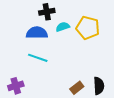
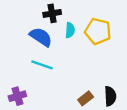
cyan semicircle: (63, 27) -> (70, 30), turned 112
blue semicircle: (37, 33) -> (41, 37), turned 35

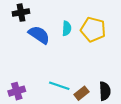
black cross: (52, 13) -> (21, 13), moved
cyan line: (42, 65) -> (59, 86), moved

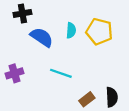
cyan line: (59, 86) -> (61, 73), moved
purple cross: (17, 91) -> (15, 73), moved

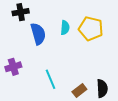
blue semicircle: (42, 37) -> (38, 34), turned 40
cyan line: (61, 73) -> (51, 79), moved, turned 48

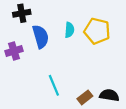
purple cross: (13, 67) -> (14, 51), moved
black semicircle: (102, 88) -> (109, 95), turned -78

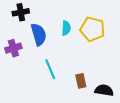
cyan line: (54, 85) -> (50, 69), moved
brown rectangle: (85, 97) -> (81, 81), moved, turned -64

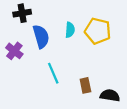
purple cross: (13, 48) -> (14, 51), turned -35

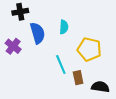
yellow pentagon: (98, 31) -> (89, 49), moved
cyan line: (53, 73) -> (61, 65), moved

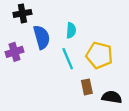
purple cross: (13, 46) -> (14, 52), turned 35
cyan line: (61, 65) -> (68, 59), moved

